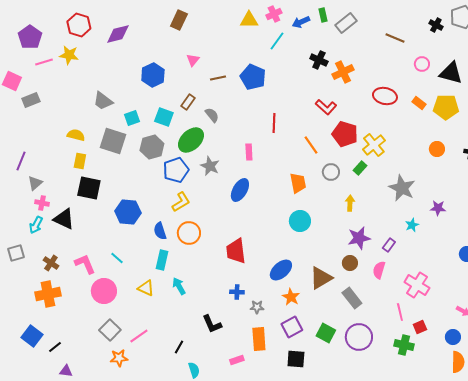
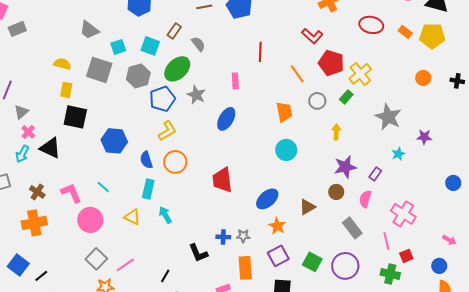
pink cross: (42, 203) -> (28, 132), turned 32
brown triangle: (321, 278) -> (307, 207), size x0.7
blue cross: (237, 292) -> (223, 237), moved
gray rectangle: (352, 298) -> (352, 228), moved

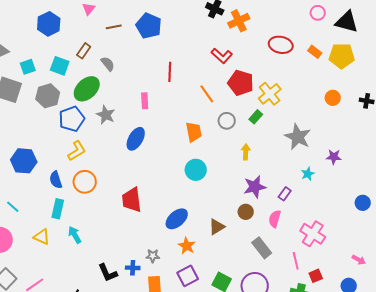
blue cross: (223, 237) -> (133, 268), moved

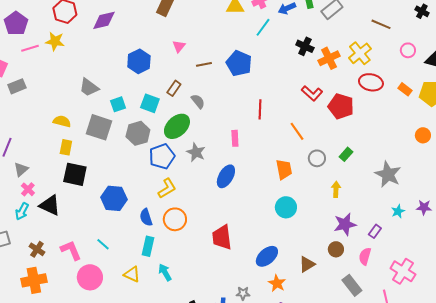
red pentagon: (241, 83) -> (341, 106), moved
yellow cross: (270, 94) -> (360, 53), moved
purple star: (334, 157) -> (424, 207), moved

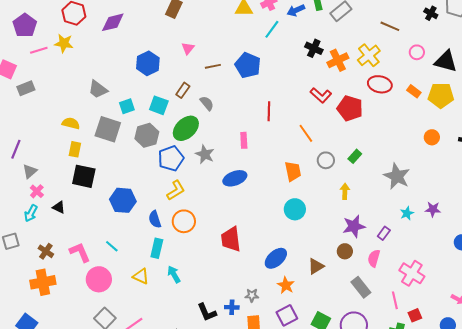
blue ellipse: (226, 176) -> (235, 178), turned 40
black triangle: (50, 205) -> (59, 207), size x0.6

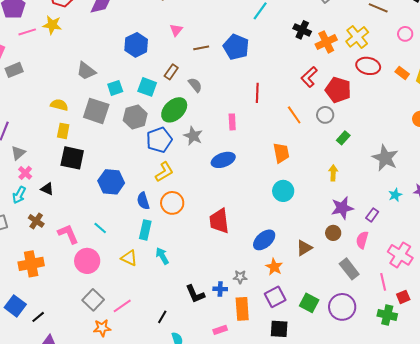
red L-shape: (321, 95) -> (309, 77), turned 95
gray circle: (326, 160) -> (325, 115), moved
brown cross: (46, 251) -> (36, 221), moved

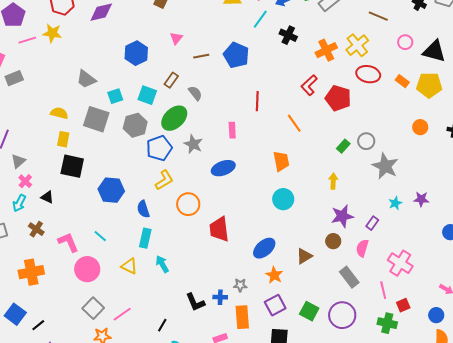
black cross: (302, 30) -> (288, 35), moved
gray circle: (325, 115) -> (366, 141), moved
orange circle: (172, 203) -> (188, 204), moved

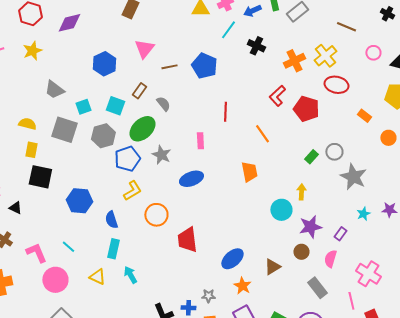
yellow star: (52, 33) -> (32, 51), moved, turned -30
pink triangle: (176, 38) -> (144, 49), size x1.5
orange rectangle: (402, 81) -> (364, 116), moved
cyan circle: (283, 199) -> (281, 210), moved

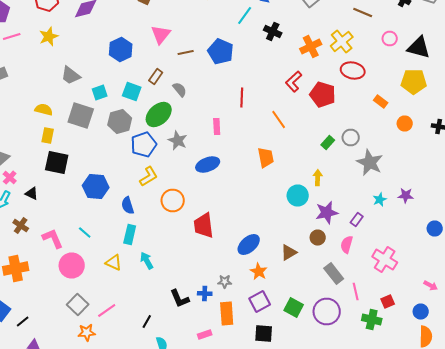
pink line: (351, 301) -> (356, 292), moved

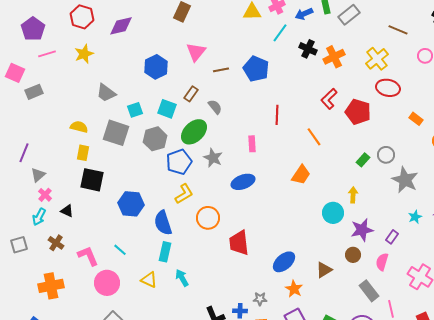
orange cross: (311, 46) -> (334, 57), moved
orange trapezoid: (266, 158) -> (301, 175), turned 45
blue semicircle: (128, 206) -> (163, 223), size x1.4

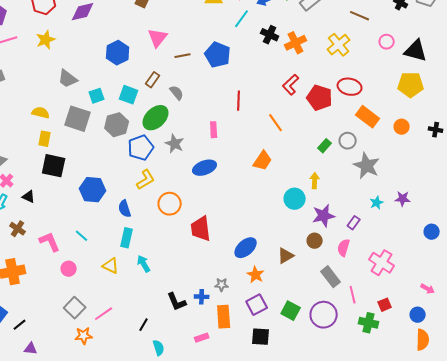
red ellipse: (388, 88) -> (350, 87), moved
orange rectangle: (416, 119) -> (368, 117), moved, size x1.6
blue semicircle: (163, 223) -> (125, 209), size x0.7
pink circle: (107, 283) -> (69, 269), size x0.6

